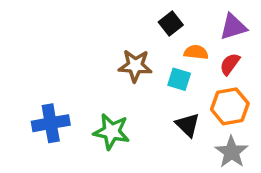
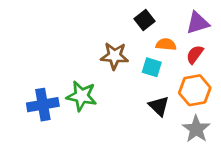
green star: (112, 132) -> (82, 96), moved

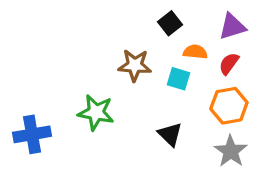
blue cross: (43, 105) -> (32, 134), moved
black triangle: (159, 106) -> (170, 134), moved

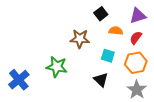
cyan square: (178, 79) -> (108, 56), moved
blue cross: (32, 134) -> (19, 80), turned -30

